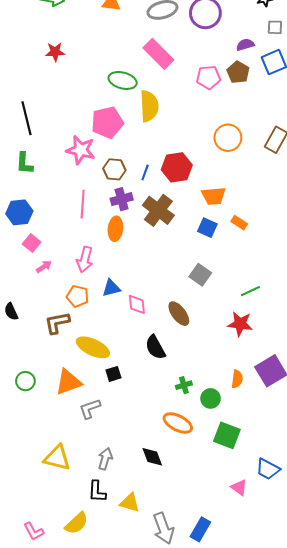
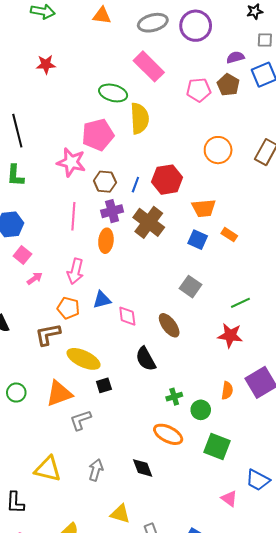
black L-shape: (97, 492) -> (15, 503), moved

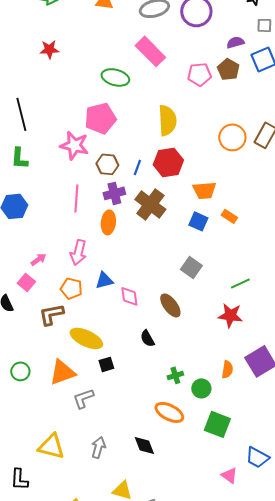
yellow semicircle: (140, 118) -> (167, 120), moved
orange circle: (218, 150) -> (232, 137), moved
pink square: (22, 255) -> (26, 282), moved
black semicircle: (146, 359) -> (147, 338), size x0.7

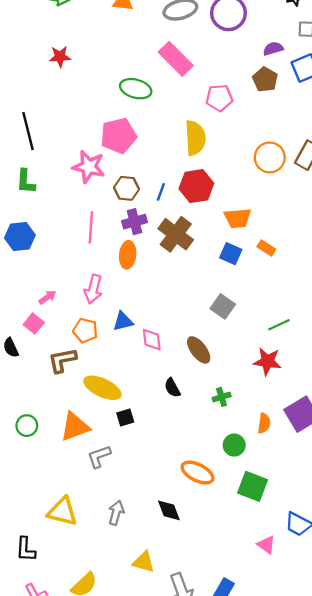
pink pentagon: (199, 74) -> (219, 98), moved
green cross: (175, 375) -> (222, 397), moved

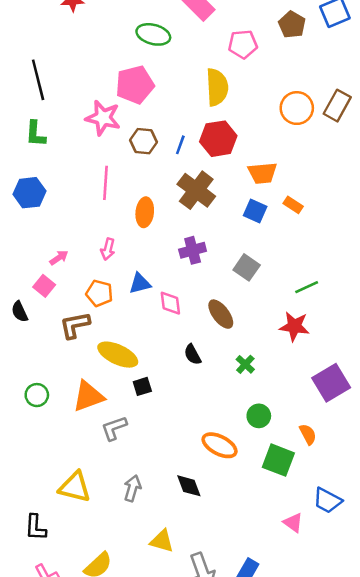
purple cross: (135, 222) -> (193, 250), moved
pink arrow: (93, 289) -> (108, 249), size x0.7
green cross: (222, 397) -> (245, 364), turned -30
orange semicircle: (264, 423) -> (308, 434), moved, turned -36

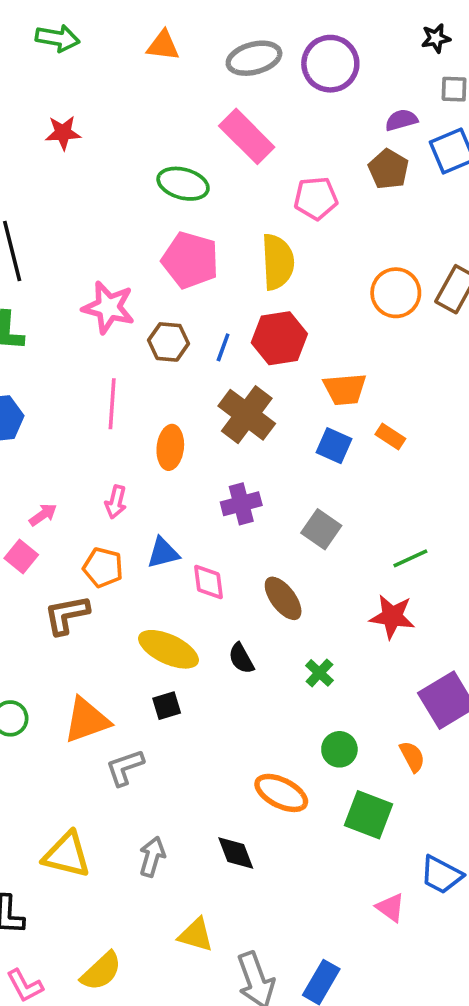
pink pentagon: (135, 85) -> (190, 260), moved, turned 30
yellow ellipse: (118, 355) -> (168, 649), moved
orange semicircle: (308, 434) -> (412, 757), moved

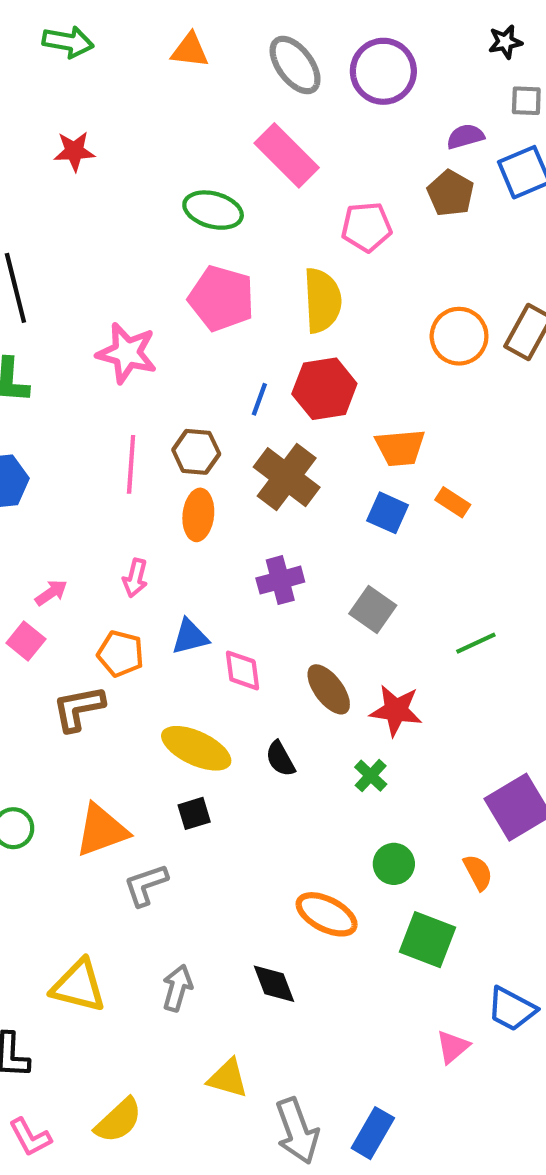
gray ellipse: (254, 58) -> (295, 65), turned 68
brown hexagon: (168, 342) -> (196, 452), moved
red star: (392, 617) -> (396, 710), moved
pink triangle: (390, 908) -> (453, 1047), turned 44

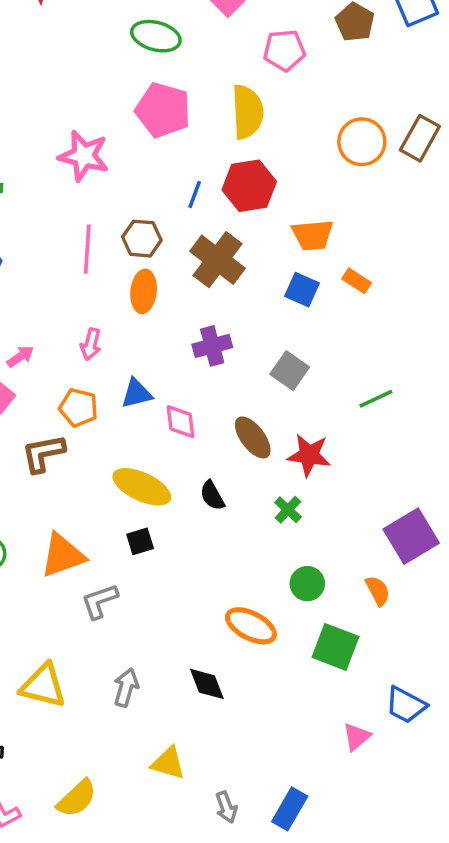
gray arrow: (297, 1131) -> (226, 807), size x0.6

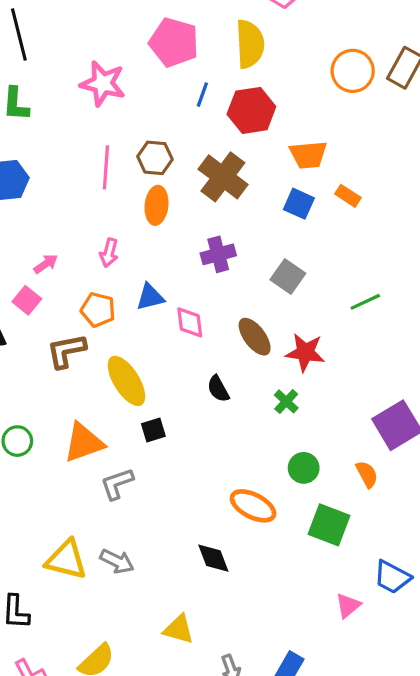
blue line: (195, 195) -> (202, 95), moved
yellow ellipse: (142, 487) -> (126, 381), moved, turned 33
gray arrow: (126, 687) -> (117, 561), moved, turned 100

